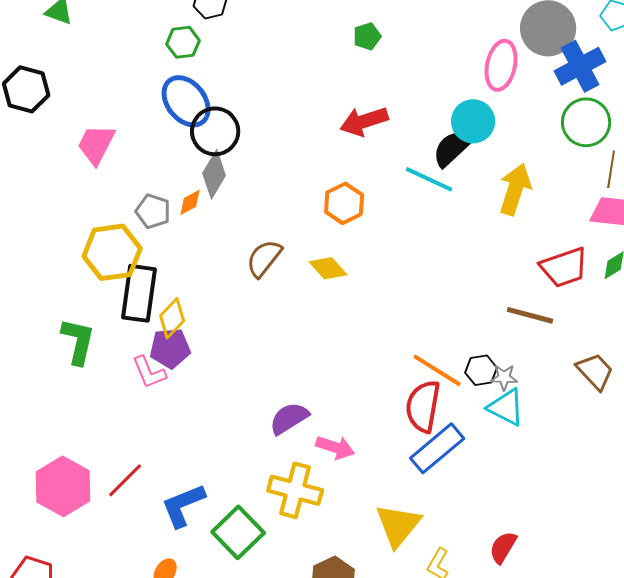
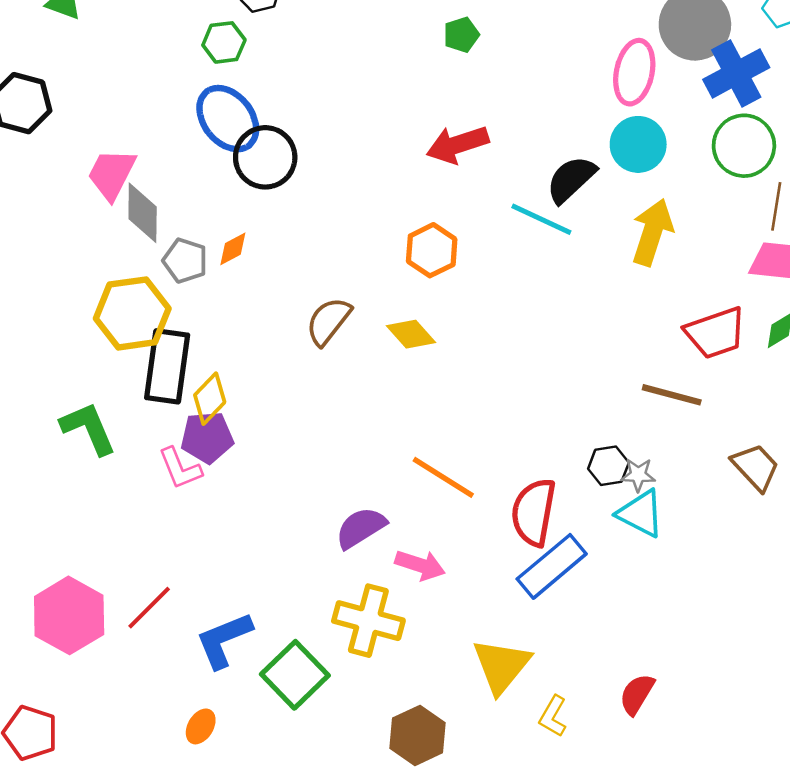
cyan circle: (473, 121) -> (638, 144), moved
gray diamond: (214, 174) -> (143, 213), moved, turned -30
green L-shape: (78, 341) -> (88, 428), turned -36
orange line: (437, 370) -> (443, 477), moved

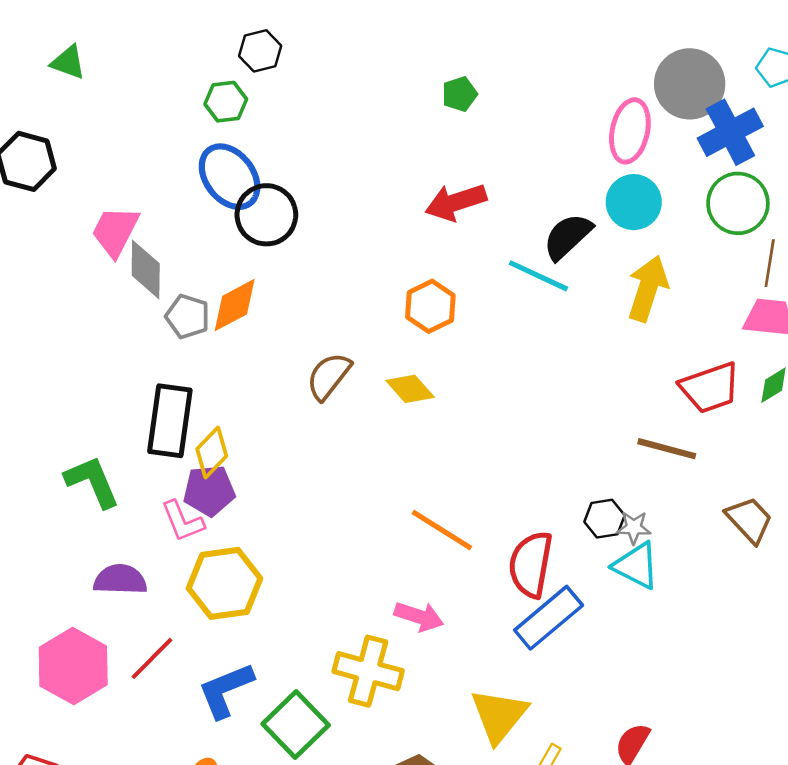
orange diamond: (233, 249) -> (235, 305), size x1.6
yellow hexagon: (132, 313) -> (224, 583), moved
purple semicircle: (361, 528) -> (120, 580), moved, turned 34

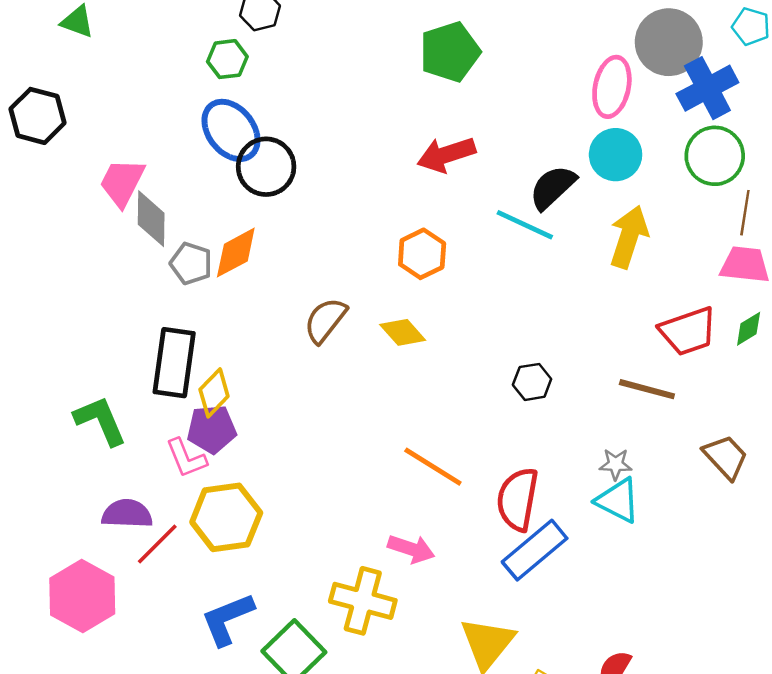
green pentagon: (460, 94) -> (450, 52), size x1.8
black hexagon: (604, 519) -> (532, 382), moved
red line: (152, 658) -> (157, 544), moved

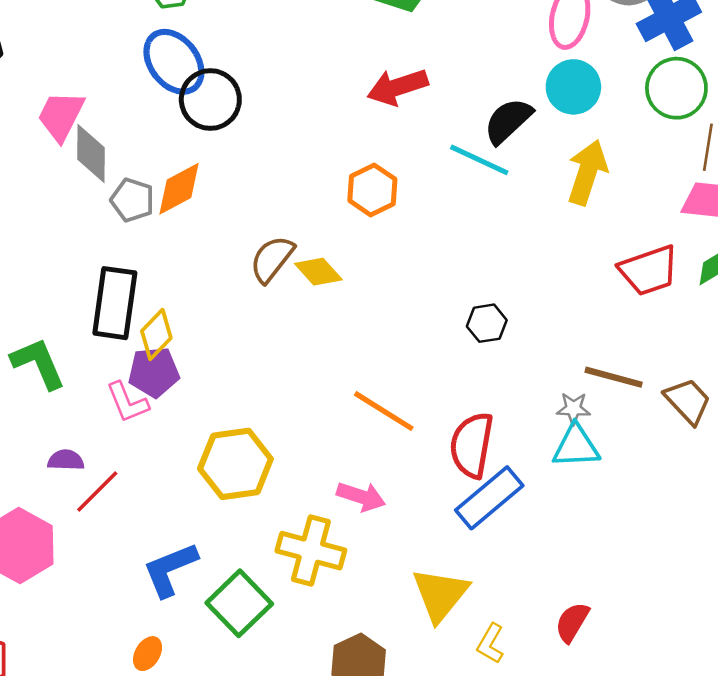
yellow diamond: (403, 332) -> (318, 272), moved
brown line: (647, 389) -> (614, 377), moved
cyan triangle: (618, 500) -> (576, 446), turned -30
purple semicircle: (127, 514) -> (66, 460), size x0.7
yellow hexagon: (226, 517) -> (235, 464), moved

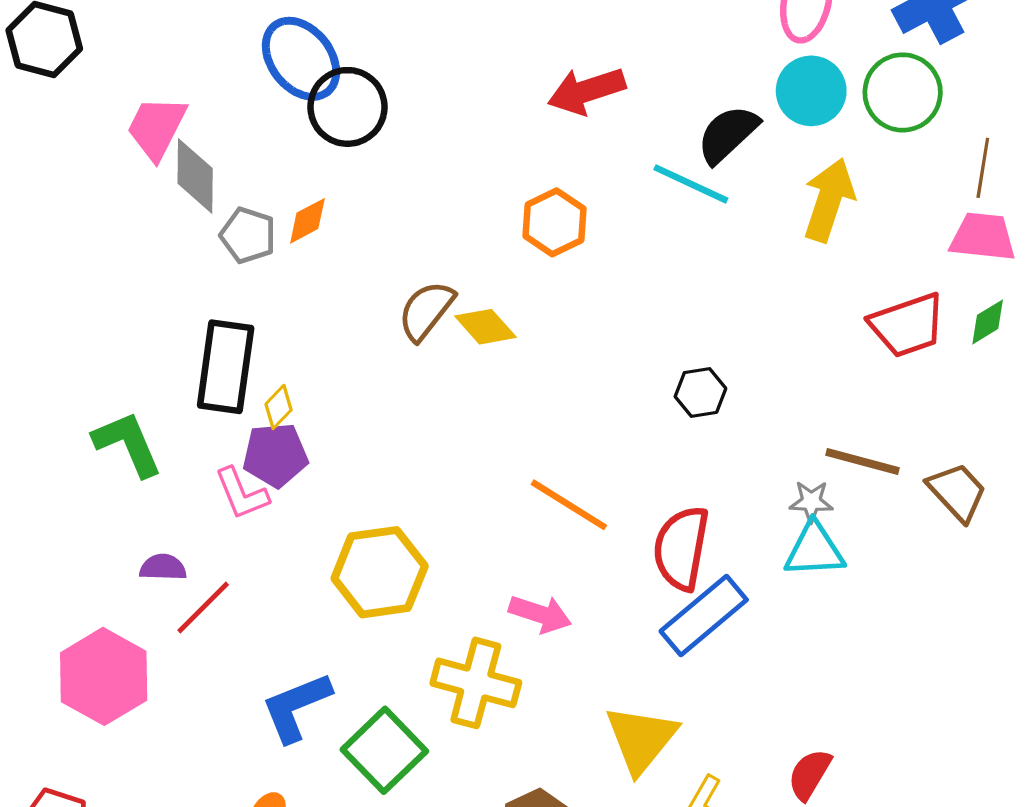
green circle: (676, 88) -> (903, 92), moved
orange diamond: (179, 189) -> (307, 221), size x0.7
yellow diamond: (156, 334) -> (279, 407), size x0.7

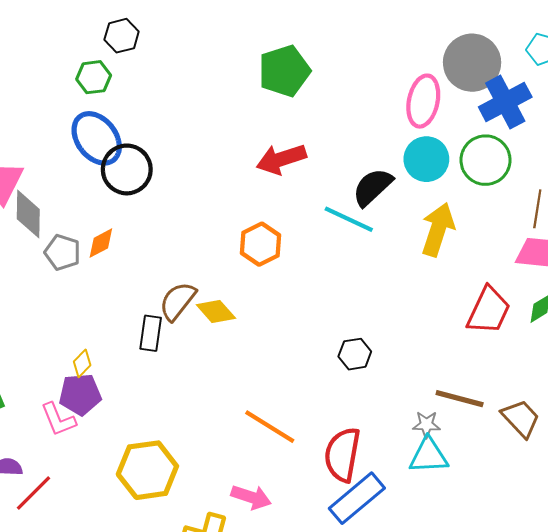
red trapezoid: (907, 325) -> (489, 310), turned -46
black rectangle: (226, 367) -> (151, 333), moved, size x0.6

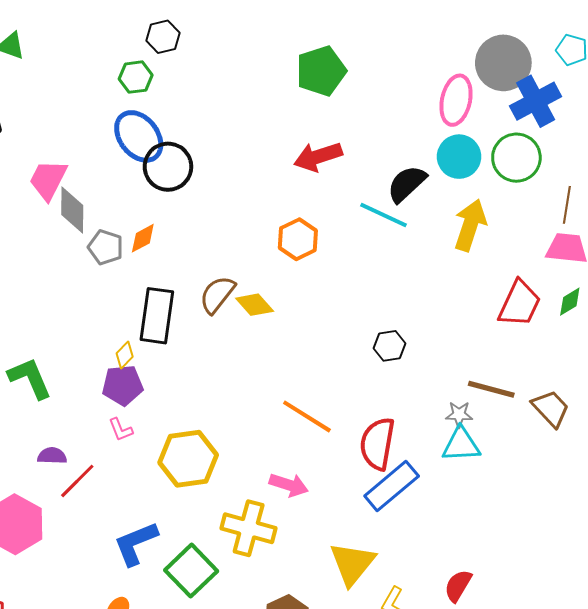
black rectangle: (151, 333) -> (157, 316), moved, size x1.6
pink L-shape: (58, 419) -> (121, 430), moved, size x0.7

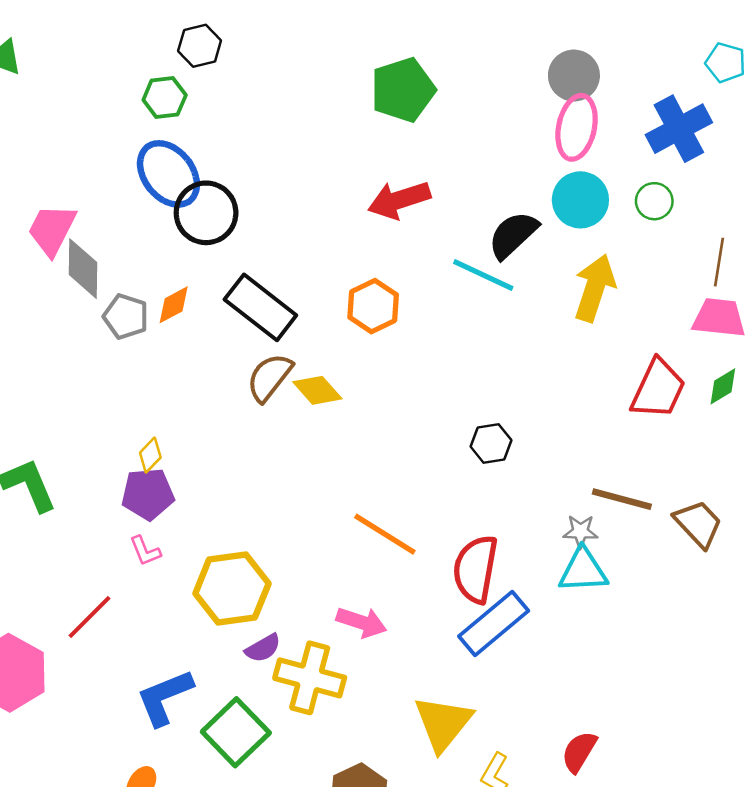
gray circle: (503, 63) -> (574, 76), moved, size x0.7
green circle: (516, 158) -> (654, 201), size x0.6
black rectangle: (157, 316) -> (260, 307), moved, turned -60
purple semicircle: (52, 456) -> (263, 648), moved, turned 148

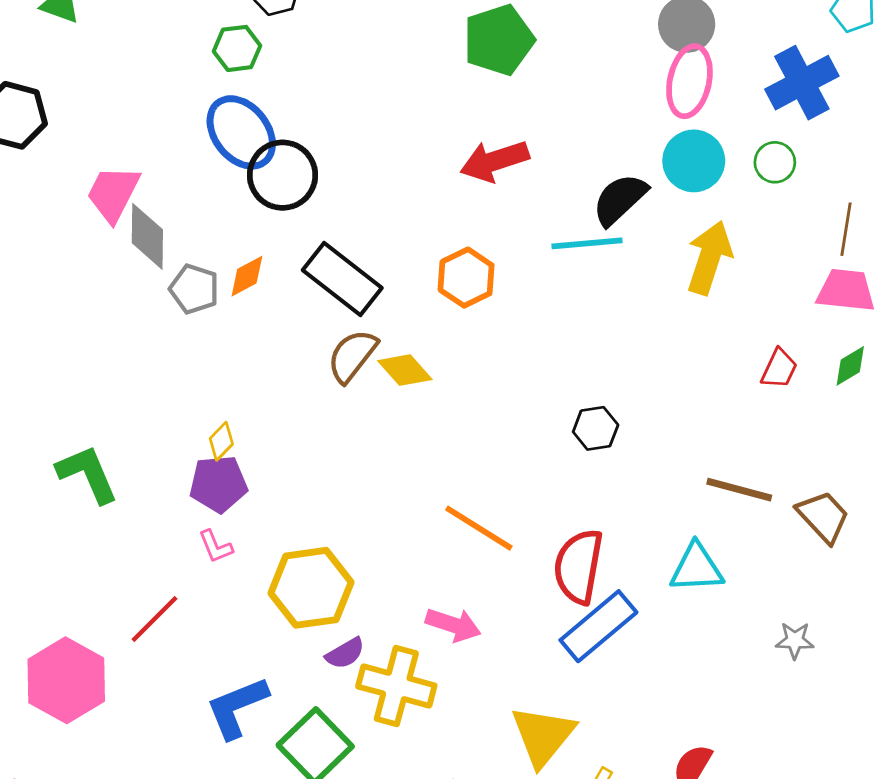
cyan line: (483, 275) -> (587, 243), turned -30
red trapezoid: (658, 389) -> (779, 369), size x0.6
gray star: (580, 531) -> (795, 640), moved

